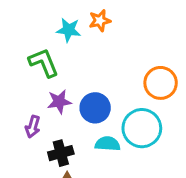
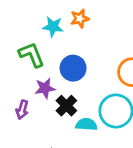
blue circle: (95, 108) -> (73, 68), moved
black cross: (61, 153) -> (66, 106), moved, turned -30

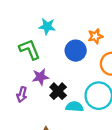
orange star: (80, 19) -> (95, 36), moved
blue circle: (73, 68) -> (76, 51), moved

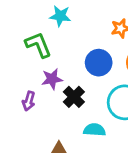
blue circle: (76, 51) -> (99, 63), moved
cyan semicircle: (75, 107) -> (95, 130), moved

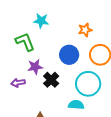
purple arrow: (29, 101) -> (18, 83), turned 64
cyan semicircle: (95, 130) -> (76, 105), moved

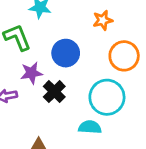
blue circle: (69, 55) -> (66, 53), moved

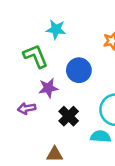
black cross: (54, 92) -> (69, 116), moved

